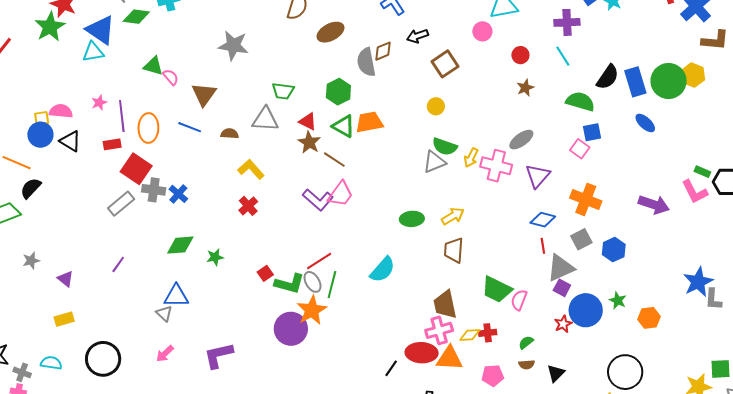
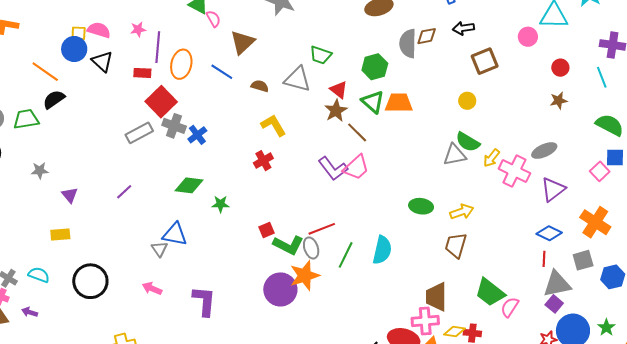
cyan semicircle: (383, 270) -> (382, 250), turned -40
green line: (332, 285) -> (346, 255), moved
pink arrow: (165, 354) -> (152, 289), turned 54
purple L-shape: (218, 355) -> (204, 301), turned 96

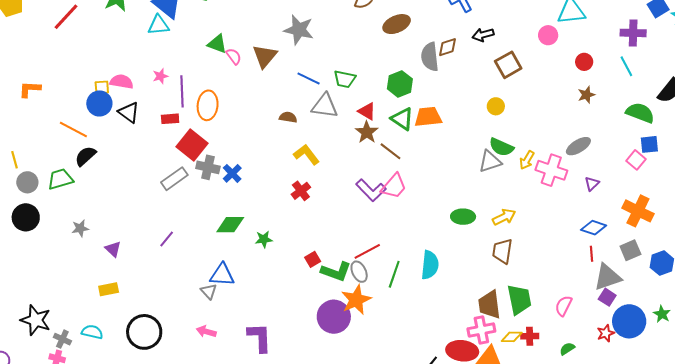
brown triangle: (242, 42) -> (265, 56), moved
blue line: (222, 72) -> (309, 78), moved
purple triangle: (553, 189) -> (592, 184), size x0.6
green trapezoid: (490, 292) -> (519, 300), moved, turned -132

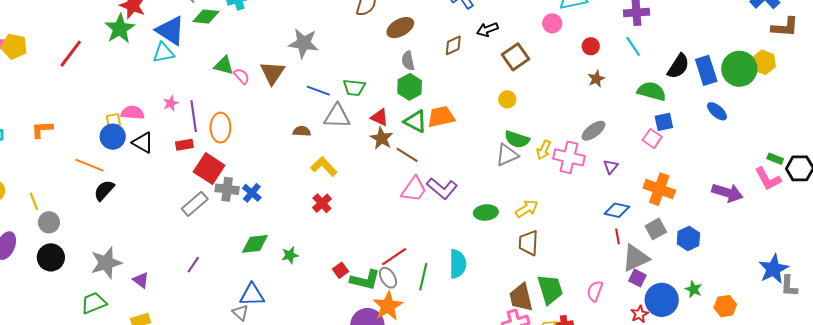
gray semicircle: (430, 57) -> (408, 61), moved, size x0.7
green trapezoid: (60, 179) -> (94, 303), moved
purple L-shape: (371, 190) -> (442, 188), moved
gray star: (80, 228) -> (106, 263), size x1.8

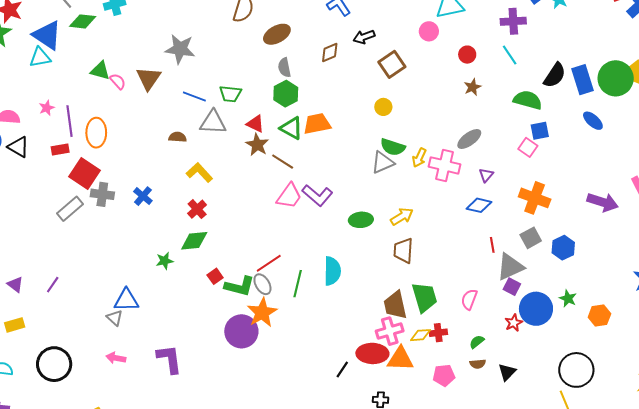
blue cross: (252, 193) -> (143, 196), moved
blue diamond: (617, 210) -> (479, 205), moved
green diamond: (255, 244) -> (194, 241), moved
purple line: (193, 265) -> (53, 285), moved

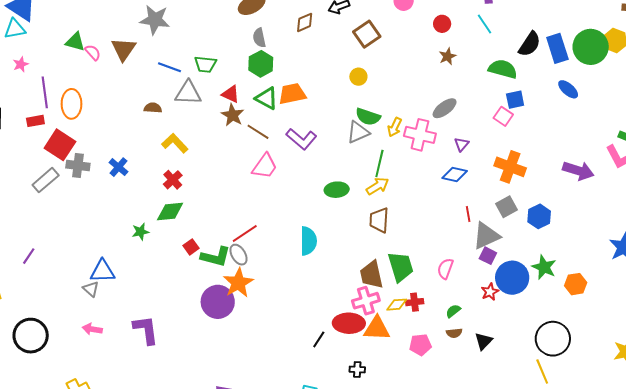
pink star: (47, 108) -> (21, 64), moved
purple L-shape: (317, 195) -> (301, 139), moved
green line: (298, 284) -> (379, 164), moved
green star: (568, 298) -> (544, 267), size x1.4

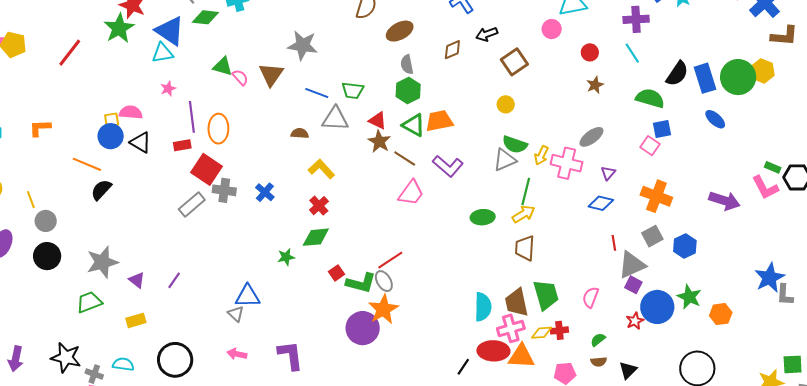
cyan semicircle: (308, 241) -> (483, 307), moved

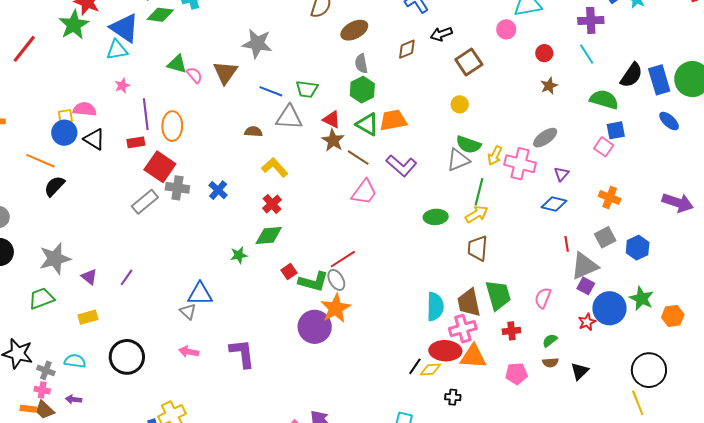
orange cross: (656, 196) -> (610, 198), size x0.7
yellow diamond: (542, 333) -> (430, 370), moved

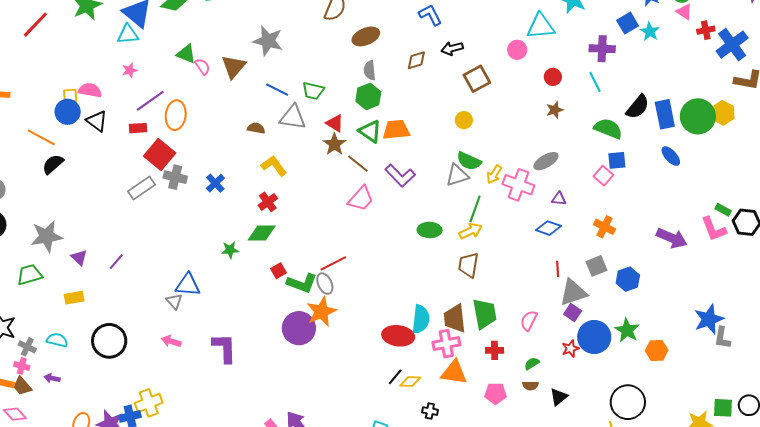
purple line: (146, 114) -> (150, 101), turned 56
purple triangle: (561, 174) -> (559, 199), turned 49
red ellipse: (445, 351) -> (398, 336), moved

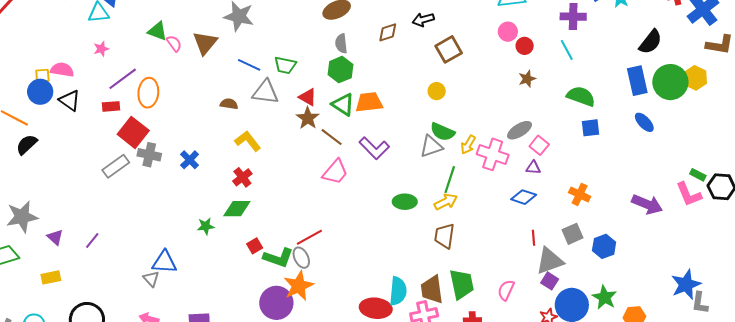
pink circle: (517, 50) -> (508, 32), moved
black semicircle: (638, 107) -> (650, 42), moved
pink square: (603, 176) -> (539, 145), moved

